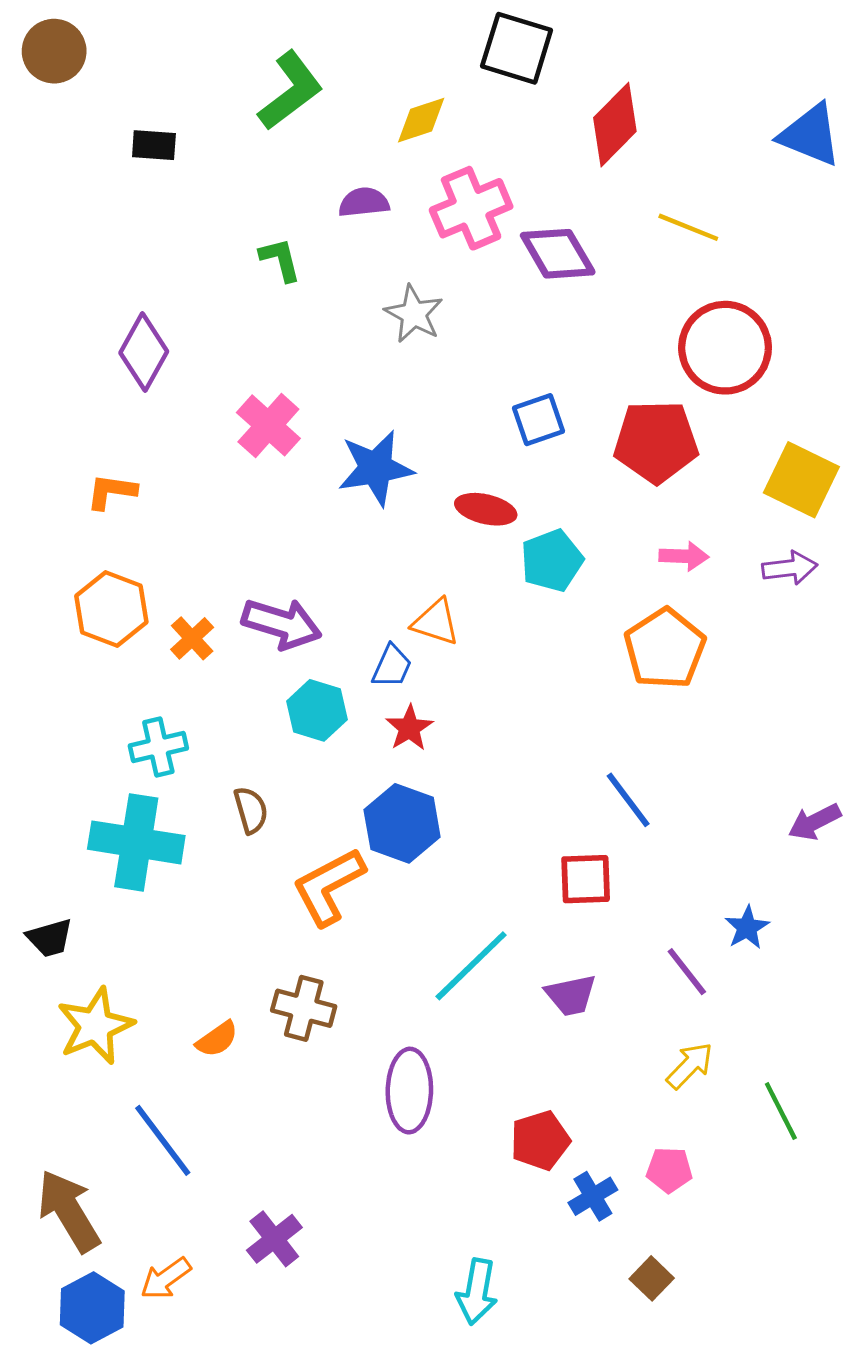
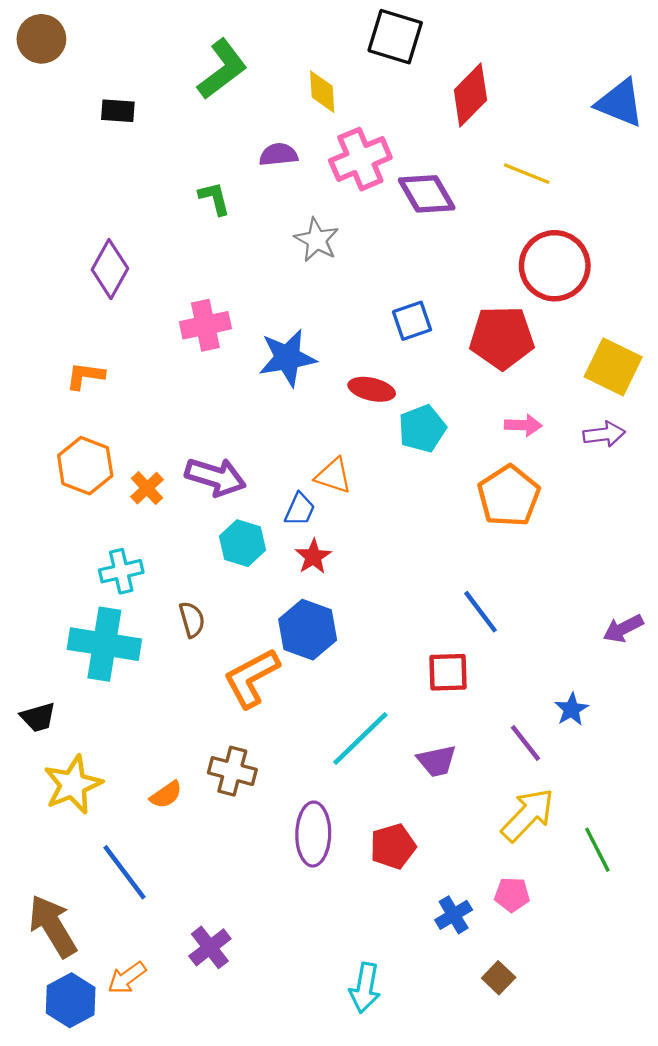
yellow diamond: (421, 120) -> (322, 92), turned -75
pink cross: (268, 425) -> (205, 325), turned 36
yellow arrow: (690, 1066) -> (528, 815), size x1.5
red pentagon: (540, 1140) -> (393, 846), moved

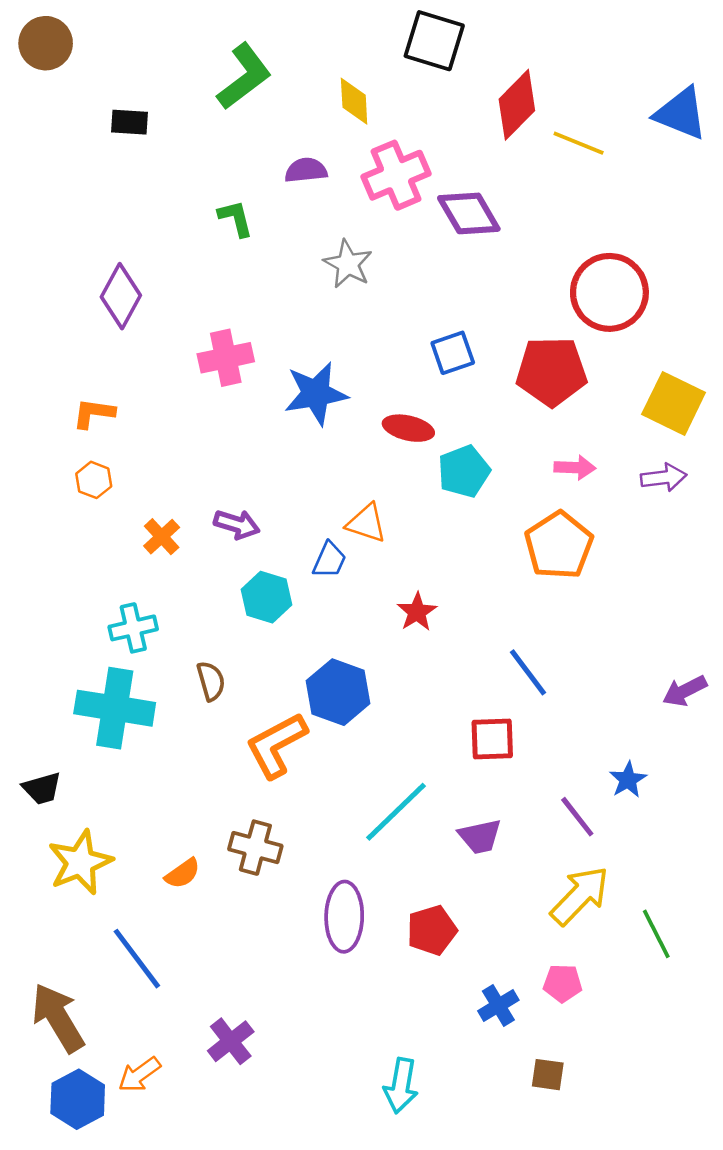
yellow line: (527, 174) -> (579, 143), moved
orange hexagon: (85, 466) -> (94, 480), moved, size x0.6
purple arrow: (216, 477) -> (237, 524), size x0.7
red star: (313, 557) -> (417, 612), moved
brown square: (499, 978) -> (548, 1075), turned -36

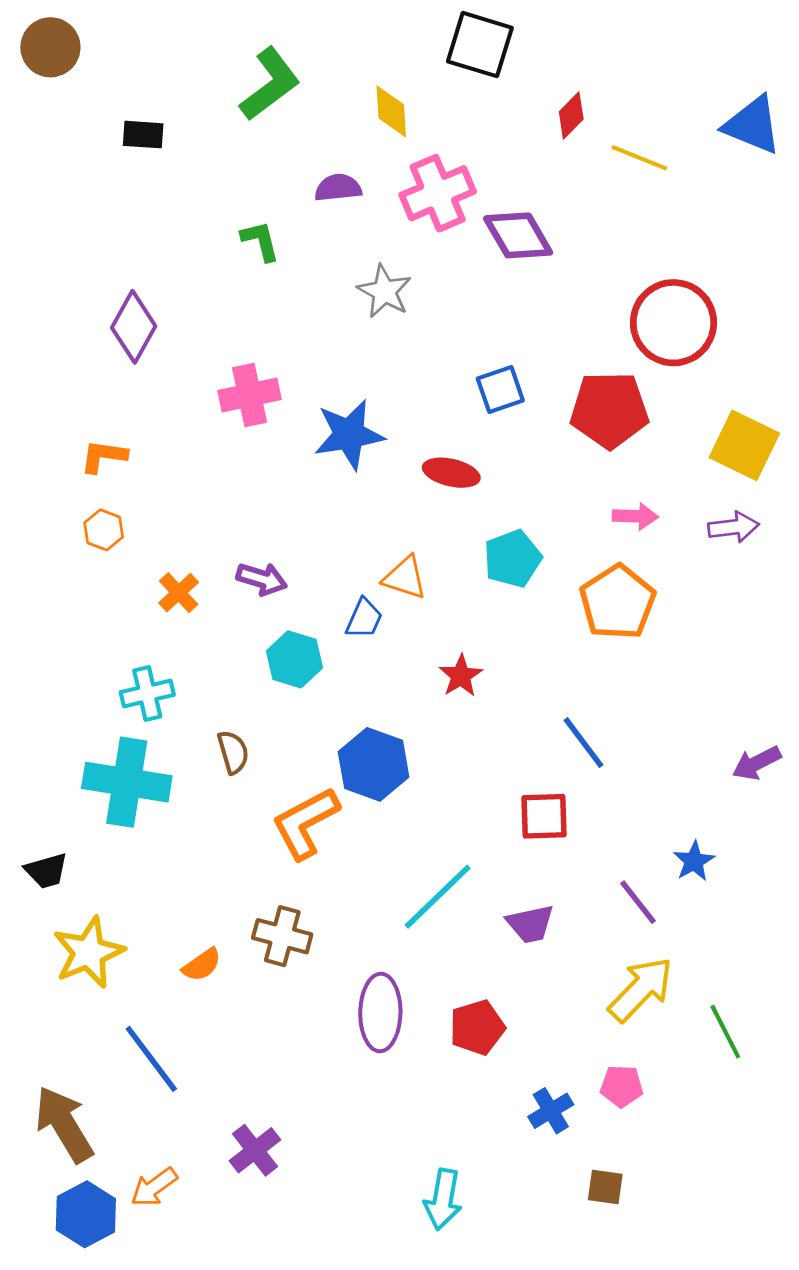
red diamond: (517, 105) -> (571, 115), size x0.6
cyan pentagon: (464, 471) -> (513, 559), moved

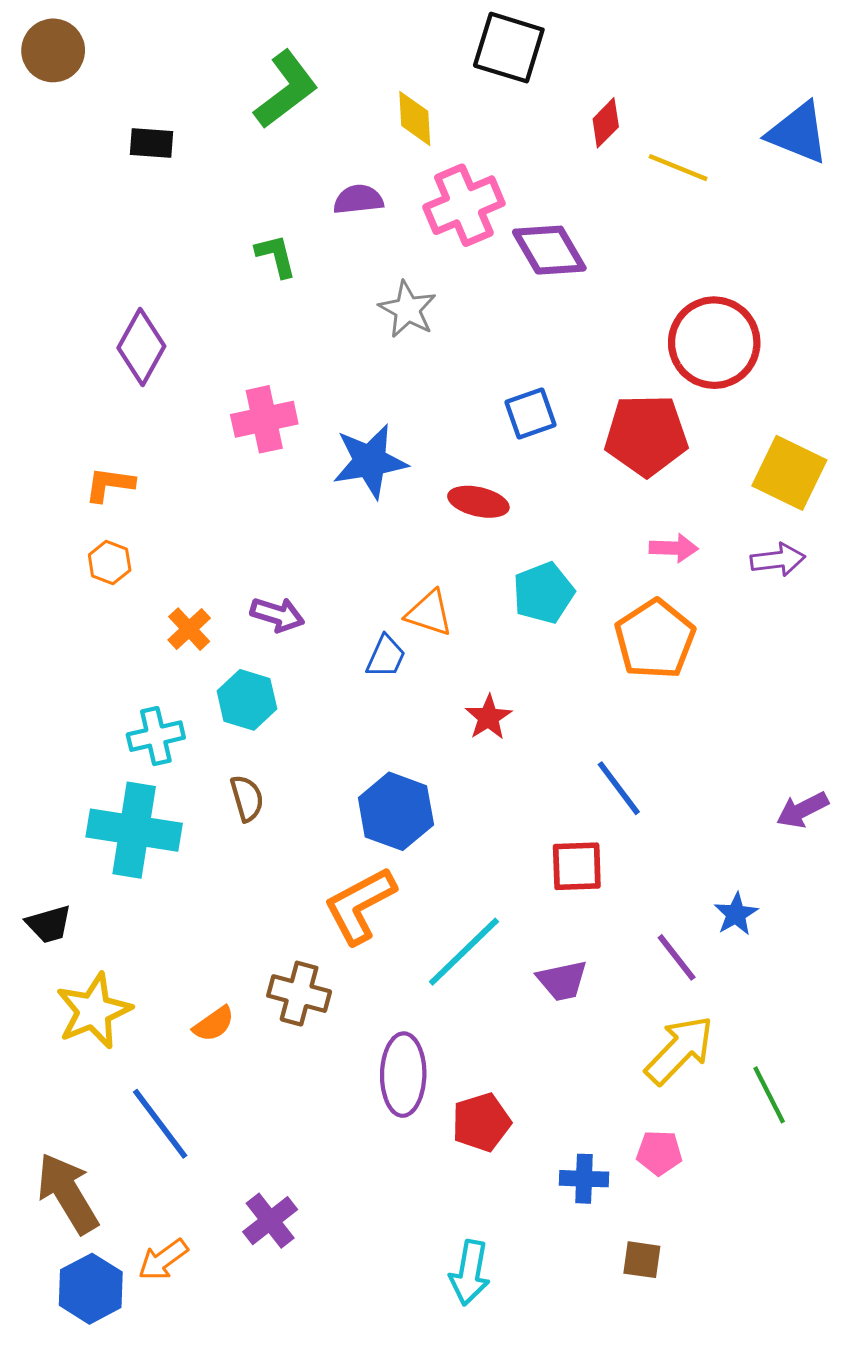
cyan hexagon: (294, 659) -> (247, 700), moved
orange L-shape: (305, 823) -> (360, 905), moved
red pentagon: (477, 1028) -> (481, 1122), moved
blue cross: (551, 1111) -> (584, 1179), turned 33

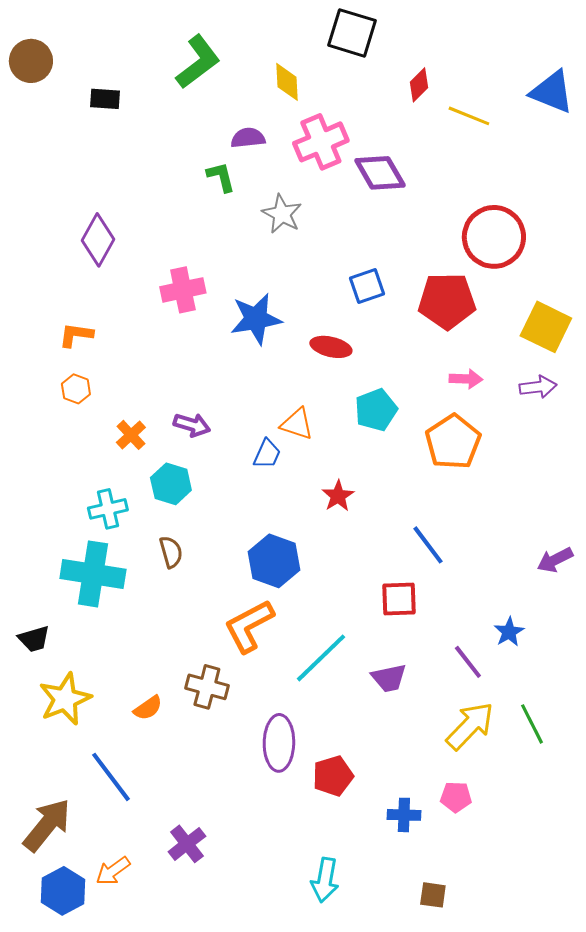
brown circle: (53, 50) -> (31, 61), moved
green L-shape: (276, 256) -> (221, 177), moved
green line: (769, 1095) -> (532, 724), moved
brown arrow: (68, 1193) -> (47, 825), turned 70
brown square: (642, 1260) -> (433, 895), moved

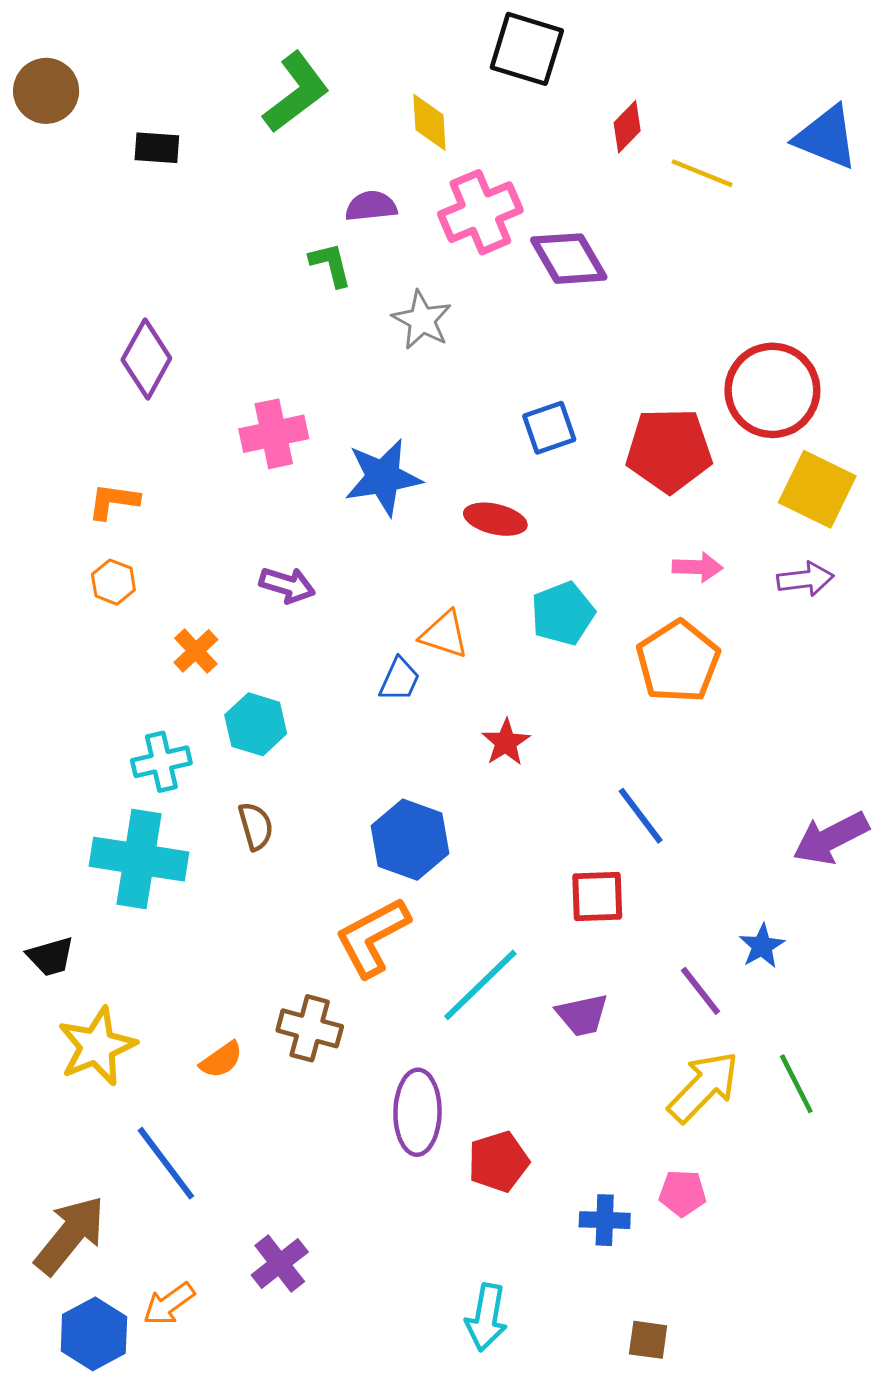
red circle: (494, 237) -> (772, 390), moved
purple arrow: (192, 425) -> (287, 585), moved
purple arrow: (555, 560) -> (831, 838), size x1.4

